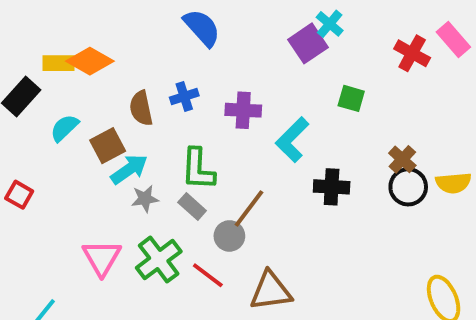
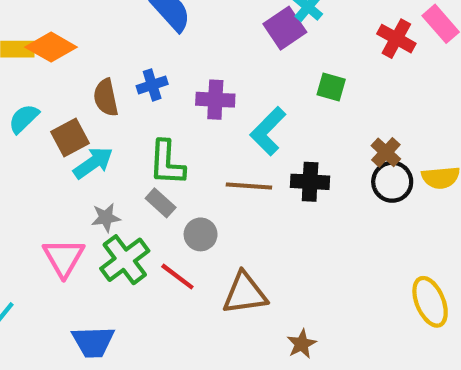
gray star: (145, 199) -> (106, 218), moved
brown line: (249, 208) -> (249, 186), moved, turned 57

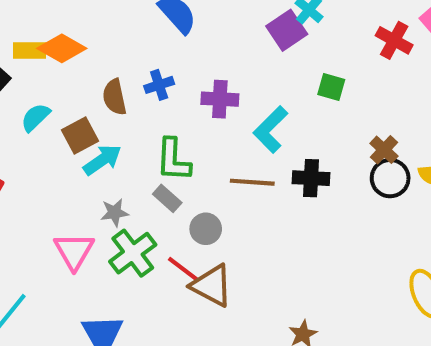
brown triangle: (245, 293) -> (212, 286), moved, turned 36

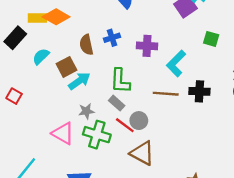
pink triangle: (74, 251) -> (63, 133), turned -30
green cross: (133, 253) -> (97, 135), turned -36
red line: (183, 269) -> (125, 125), moved

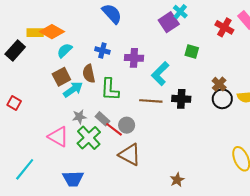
blue cross: (112, 38) -> (102, 50), turned 32
brown semicircle: (86, 45) -> (89, 74), moved
cyan semicircle: (41, 56) -> (65, 50), moved
gray rectangle: (117, 103) -> (102, 119), moved
green cross: (97, 135) -> (89, 138), turned 30

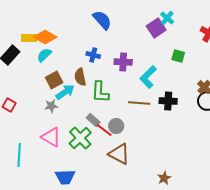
cyan semicircle: (65, 50) -> (44, 55), moved
gray star: (79, 117) -> (51, 106), moved
cyan line: (25, 169) -> (19, 155), moved, turned -35

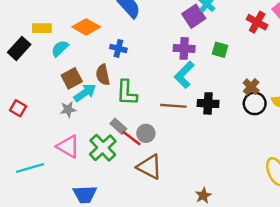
orange diamond: (45, 37) -> (86, 27), moved
purple cross: (123, 62) -> (184, 48), moved
cyan line: (19, 155) -> (30, 168), turned 70

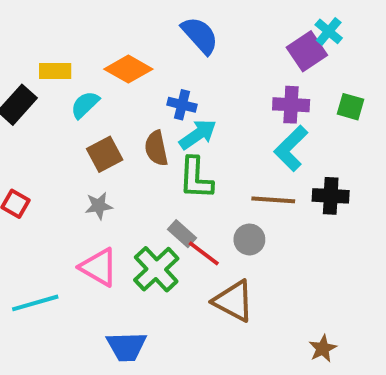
cyan arrow: (85, 93) -> (198, 134), moved
gray circle: (146, 133) -> (249, 239), moved

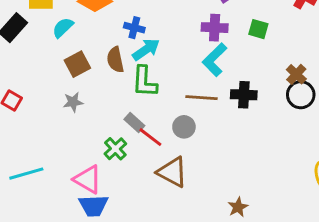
pink triangle: (99, 267) -> (88, 179), moved
green cross: (156, 269) -> (115, 149), size x0.7

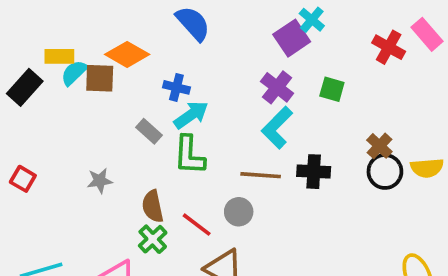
cyan semicircle: (63, 28) -> (74, 73), moved
purple cross: (215, 28) -> (277, 87), turned 35
brown semicircle: (115, 60) -> (153, 206), moved
brown square: (77, 64) -> (100, 78), moved, turned 30
gray rectangle: (134, 122) -> (149, 131), moved

